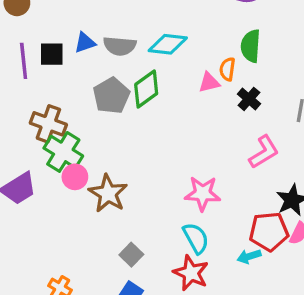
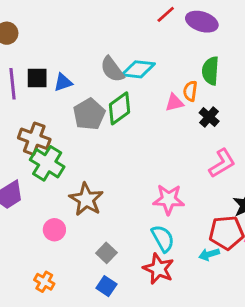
blue triangle: (85, 43) -> (63, 82), moved
gray semicircle: (120, 46) -> (112, 69), moved, turned 48
pink circle: (75, 177) -> (54, 230), moved

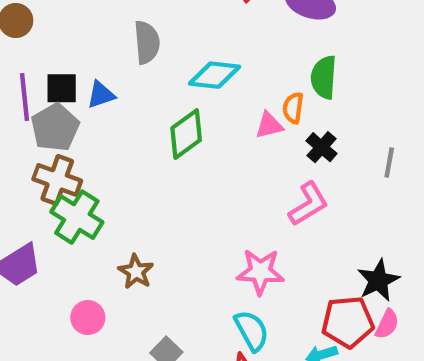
gray semicircle: (112, 69) -> (147, 42), moved, turned -148
gray pentagon: (89, 114) -> (55, 128), moved
pink L-shape: (222, 163) -> (308, 204), moved
brown star: (86, 199) -> (136, 272), size x0.7

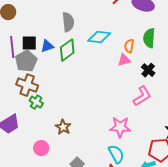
orange semicircle: (293, 108) -> (129, 46), moved
green diamond: (186, 134) -> (67, 50), moved
green cross: (77, 217) -> (36, 102), size x0.6

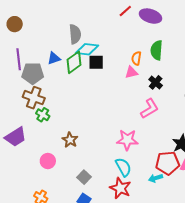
cyan diamond: (99, 37) -> (87, 49), moved
black square: (29, 43) -> (96, 62), moved
gray pentagon: (26, 61) -> (33, 73), turned 30

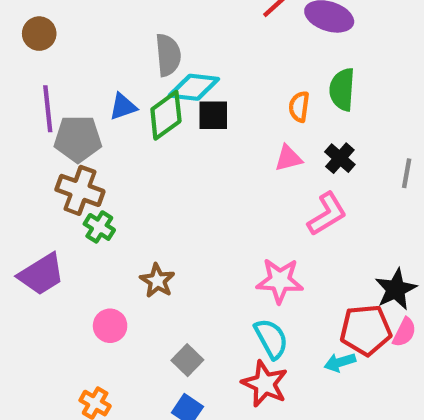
pink triangle: (131, 72) -> (288, 158), moved

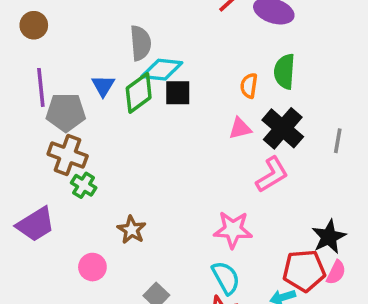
blue triangle: (123, 107) -> (103, 86), turned -40
black cross: (340, 158) -> (283, 128), size x1.6

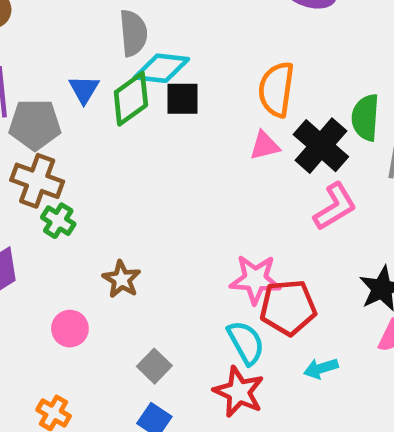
green semicircle: (284, 71) -> (365, 117), moved
orange semicircle: (249, 86) -> (276, 89), size x1.6
pink L-shape: (272, 175) -> (335, 207), moved
red pentagon: (304, 271) -> (288, 307), moved

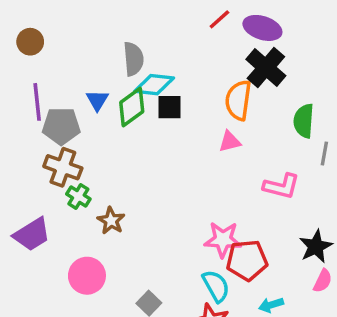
black cross: (321, 146) -> (266, 68), moved
pink L-shape: (335, 207) -> (281, 186), turned 45
brown star: (122, 279) -> (111, 221), moved
pink circle: (70, 329) -> (87, 276), size x1.4

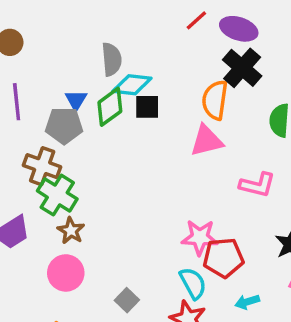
gray pentagon: (61, 126) -> (64, 125), moved
pink triangle: (230, 141) -> (207, 141), size x1.5
green cross: (78, 197) -> (57, 195), size x1.6
brown star: (111, 221) -> (71, 231), moved

